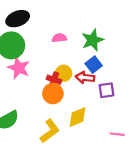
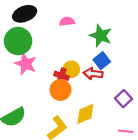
pink semicircle: (59, 38) -> (67, 21), moved
green star: (93, 40) -> (101, 36), turned -30
purple square: (106, 90) -> (124, 99), moved, turned -35

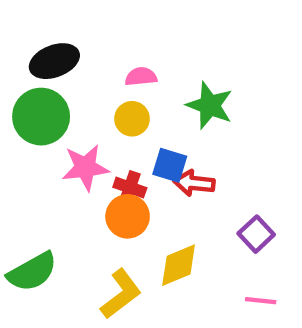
blue square: (102, 61) -> (170, 165), moved, turned -35
pink star: (26, 64) -> (85, 168), moved, turned -30
yellow circle: (71, 69) -> (132, 119), moved

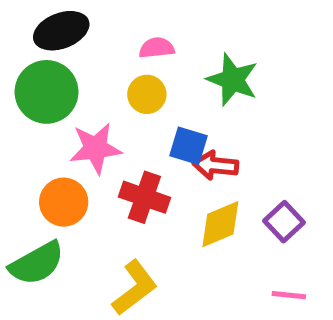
red cross: (130, 188) -> (144, 197), moved, size x1.4
orange circle: (128, 216) -> (64, 202), moved
yellow diamond: (179, 265) -> (220, 224), moved

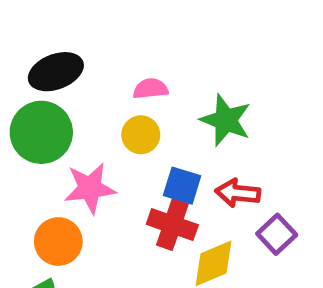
red arrow: (215, 165) -> (238, 193), moved
red cross: (144, 197) -> (172, 225), moved
purple square: (284, 222) -> (277, 234), moved

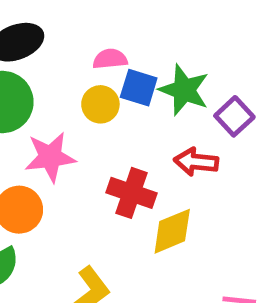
blue square: (182, 186) -> (139, 88), moved
purple square: (277, 234) -> (234, 116), moved

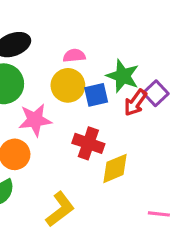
blue square: (139, 88) -> (96, 95), moved, turned -30
yellow circle: (100, 104) -> (68, 85), size x1.4
red arrow: (196, 162) -> (135, 103), moved, turned -60

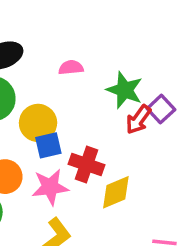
yellow circle: (68, 85) -> (38, 123), moved
blue square: (96, 95) -> (48, 145), moved
pink star: (35, 120) -> (50, 187), moved

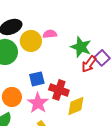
yellow circle: (38, 123) -> (31, 41), moved
pink star: (50, 187) -> (38, 103), turned -30

